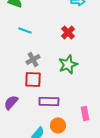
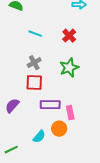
cyan line: (25, 30) -> (35, 34), moved
pink rectangle: (85, 113) -> (70, 113), moved

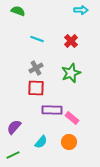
purple semicircle: (12, 106) -> (14, 127), moved
pink rectangle: (70, 113) -> (72, 118), turned -40
orange circle: (59, 129) -> (69, 142), moved

